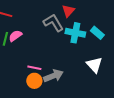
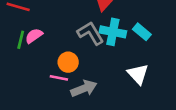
gray L-shape: (53, 23) -> (91, 33), moved
orange circle: (34, 81) -> (68, 62), moved

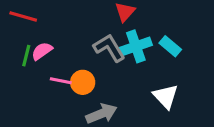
cyan cross: (113, 32) -> (136, 46), turned -30
pink line: (59, 78) -> (61, 81), moved

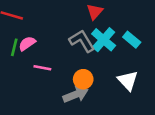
cyan cross: (136, 46) -> (104, 40), turned -30
orange circle: (83, 82) -> (83, 79), moved

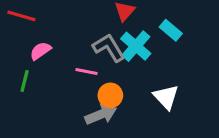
cyan rectangle: (132, 40) -> (171, 30), moved
green line: (14, 47) -> (25, 81), moved
pink line: (42, 68) -> (87, 72), moved

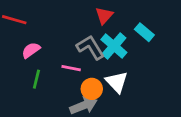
green line: (25, 81) -> (36, 79), moved
white triangle: (166, 97) -> (117, 82), moved

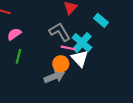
cyan cross: (114, 46) -> (82, 43), moved
pink line: (71, 68) -> (68, 48), moved

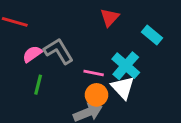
gray L-shape: (60, 32) -> (59, 51), moved
pink line: (68, 48) -> (94, 73), moved

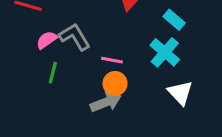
cyan cross: (126, 66) -> (165, 52), moved
white triangle: (123, 88) -> (180, 93), moved

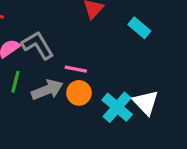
cyan cross: (165, 52) -> (117, 107), moved
gray arrow: (106, 102) -> (47, 90), moved

